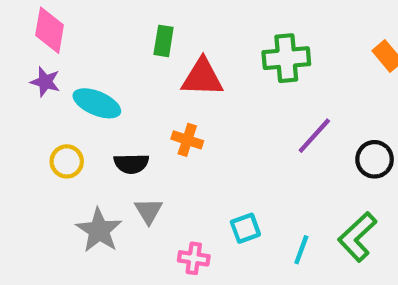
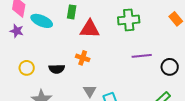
cyan ellipse: (97, 103) -> (42, 21), moved
purple line: (314, 136) -> (142, 56), turned 42
gray triangle: (149, 211) -> (90, 91), moved

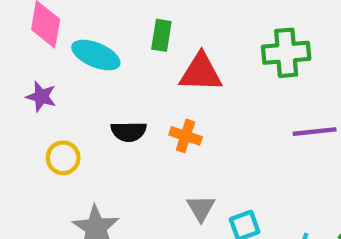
purple star: (17, 31) -> (41, 97), moved
black semicircle: (57, 69) -> (129, 132), moved

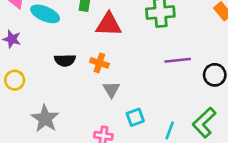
yellow circle: (63, 158) -> (15, 80), moved
gray triangle: (201, 208) -> (111, 89), moved

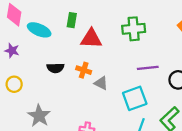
gray triangle: (111, 89) -> (101, 83), moved, turned -32
cyan square: (135, 117) -> (135, 98), moved, size x1.6

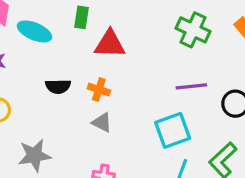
green cross: (134, 29) -> (193, 30), moved, turned 30
gray triangle: (101, 83) -> (102, 122), moved
gray star: (39, 116) -> (35, 155), turned 30

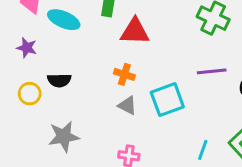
black semicircle: (58, 86) -> (59, 80), moved
cyan square: (173, 130) -> (167, 100), moved

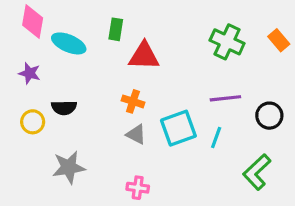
cyan line: (203, 150) -> (216, 138), moved

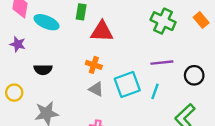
yellow circle: (33, 122) -> (14, 93), moved

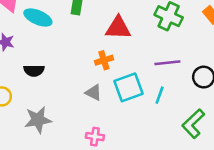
red triangle: (102, 31) -> (118, 28), moved
orange cross: (94, 65) -> (104, 60), moved, turned -35

